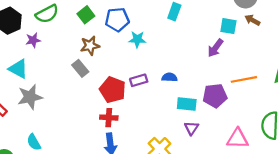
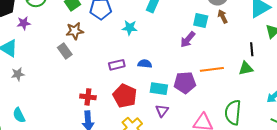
brown arrow: (252, 20) -> (223, 16), turned 32
cyan star: (137, 39) -> (130, 28), moved
red pentagon: (113, 90) -> (125, 96), moved
gray star: (30, 97) -> (18, 74), size x0.6

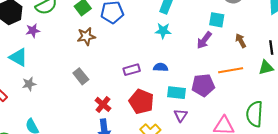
brown arrow: (223, 16) -> (241, 41), moved
cyan star: (130, 28) -> (163, 31), moved
gray rectangle: (65, 51) -> (81, 76), moved
red cross: (88, 97) -> (103, 104), turned 35

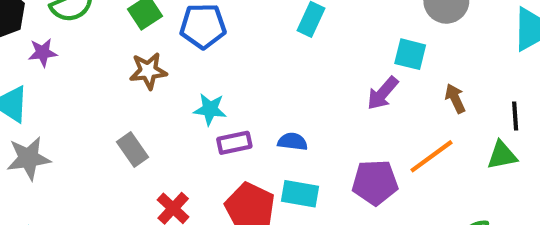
cyan star: (163, 31) -> (210, 109), moved
orange line: (231, 70) -> (431, 156), turned -30
gray star: (29, 84) -> (29, 158), size x1.5
cyan rectangle: (176, 93) -> (300, 194), moved

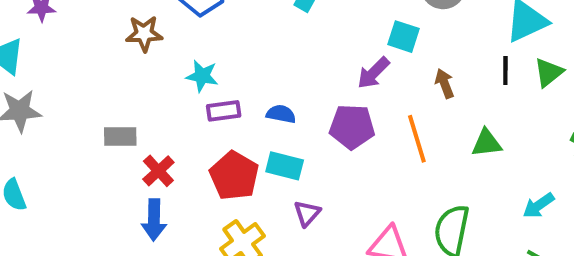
black line: (515, 116) -> (505, 71), moved
gray rectangle: (132, 150) -> (120, 136), moved, turned -60
orange line: (431, 156) -> (417, 139), turned -75
purple pentagon: (375, 182) -> (352, 127), moved

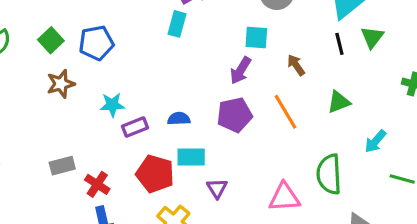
cyan arrow: (539, 205) -> (375, 141), moved

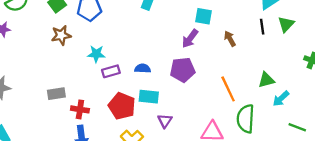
green triangle: (339, 102) -> (266, 80), moved
orange line: (286, 112) -> (228, 89), moved
red cross: (97, 184) -> (80, 109), turned -30

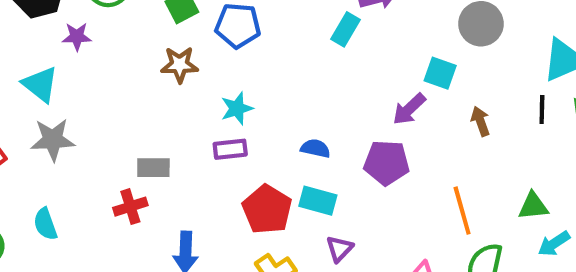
cyan star: (96, 54) -> (237, 108), turned -30
purple rectangle: (111, 71) -> (230, 149), moved
red cross: (80, 109) -> (130, 207), moved, turned -36

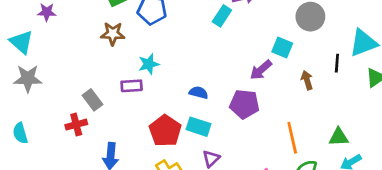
black line: (542, 109) -> (337, 63), moved
purple rectangle: (230, 149) -> (132, 86), moved
gray rectangle: (153, 168) -> (92, 100), turned 50

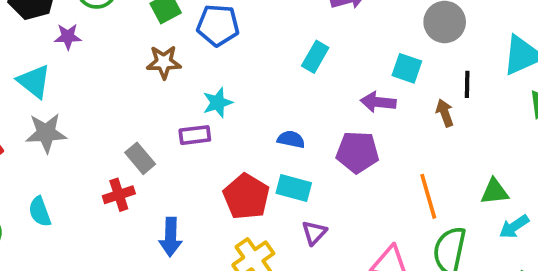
cyan rectangle: (222, 16) -> (315, 57), moved
black line: (337, 63) -> (467, 84), moved
purple arrow: (261, 70) -> (378, 102), turned 50

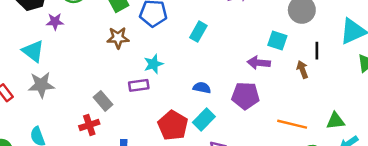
cyan rectangle: (315, 57) -> (198, 32), moved
cyan rectangle: (294, 188) -> (204, 120), turned -60
orange line: (428, 196) -> (292, 124), turned -60

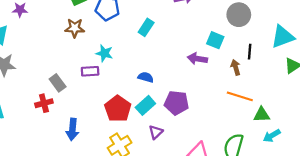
cyan star: (153, 64) -> (104, 53), turned 30
purple pentagon: (245, 96) -> (176, 103), moved
orange line: (292, 124) -> (240, 96), moved

